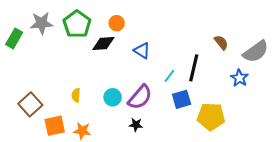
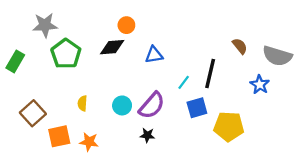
green pentagon: (77, 24) -> (66, 54), moved
green rectangle: (14, 38) -> (15, 61), moved
blue triangle: (142, 51) -> (154, 55), turned -42
gray semicircle: (256, 52) -> (277, 56), turned 52

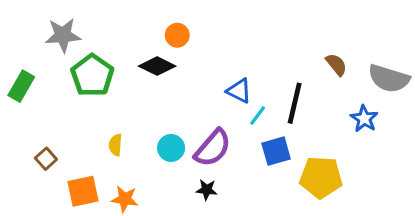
black diamond: (112, 47) -> (157, 66), turned 30
blue triangle: (154, 55) -> (239, 91), moved, turned 36
brown square: (33, 113) -> (46, 159), size x0.6

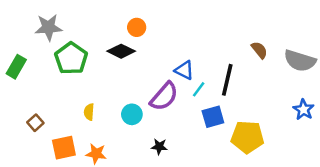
blue star: (364, 119) -> (303, 110), moved
purple semicircle: (213, 148) -> (164, 96), moved

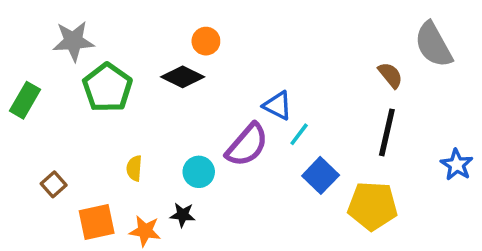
gray semicircle: (300, 61) -> (433, 45), moved, turned 44
black line: (227, 80) -> (387, 132), moved
blue square: (213, 117) -> (321, 175), turned -30
black star: (159, 147) -> (183, 215), moved

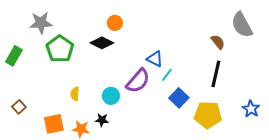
blue star: (457, 165) -> (251, 109), moved
brown square: (54, 184) -> (19, 107), moved

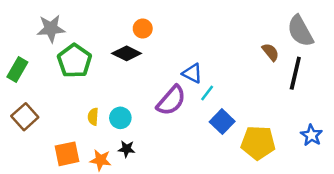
black line: (216, 74) -> (295, 73), moved
cyan circle: (111, 96) -> (120, 118), moved
brown square: (19, 107) -> (25, 117), moved, size x1.5

